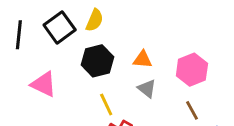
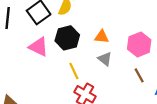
pink triangle: (44, 84) -> (39, 47), moved

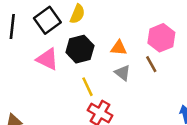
pink hexagon: (139, 44) -> (161, 38), moved
brown line: (139, 75) -> (151, 64), moved

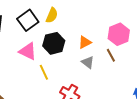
orange triangle: (119, 48) -> (85, 42), turned -32
yellow line: (87, 87) -> (44, 72), moved

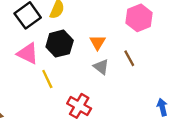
pink hexagon: (119, 34) -> (139, 18), moved
orange triangle: (85, 42) -> (97, 42), turned -32

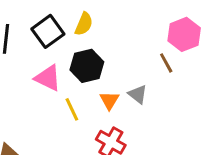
orange triangle: (97, 42) -> (109, 100), moved
brown line: (129, 58) -> (166, 63), moved

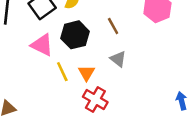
brown line: (166, 63) -> (113, 26), moved
orange triangle: (109, 100) -> (86, 73), moved

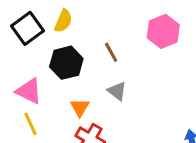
pink triangle: (42, 45) -> (29, 91), moved
yellow line: (62, 72) -> (30, 124), moved

